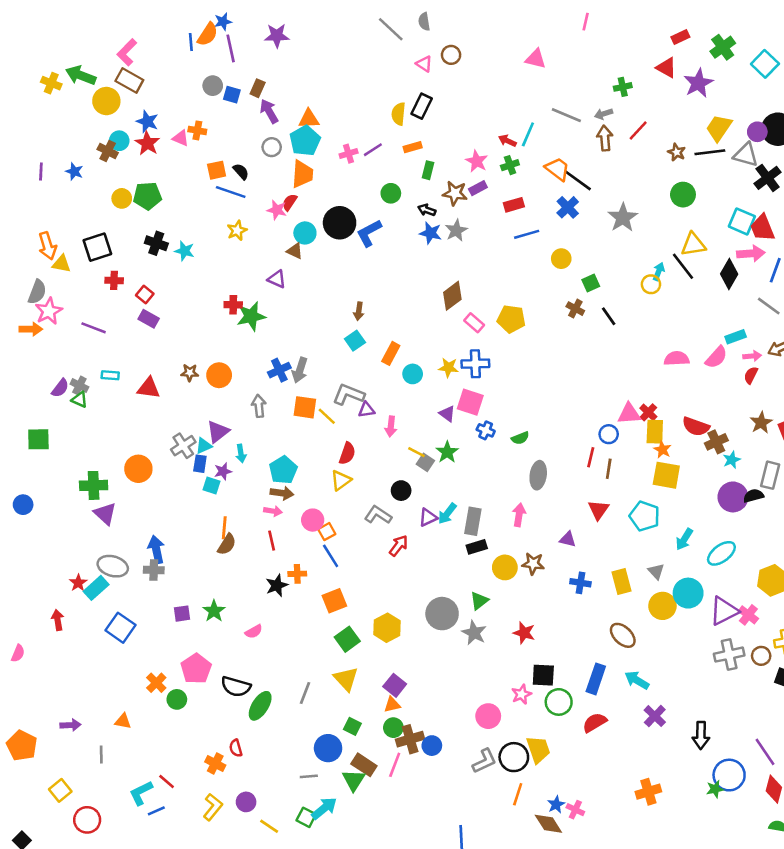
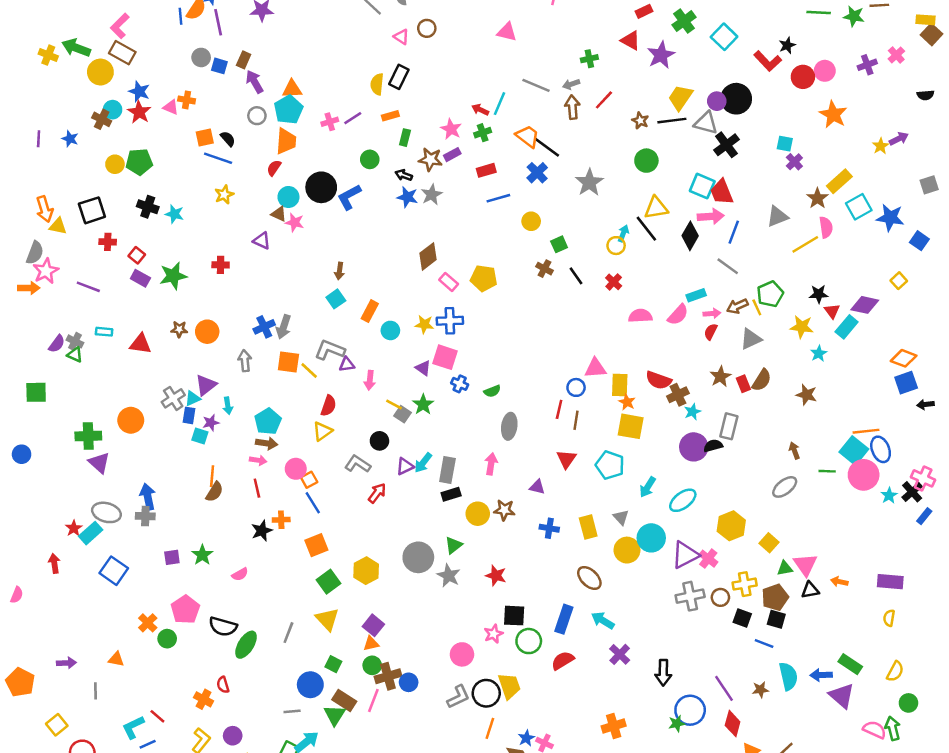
pink star: (277, 210) -> (295, 222), moved
green star: (251, 316) -> (173, 276), moved
red cross: (648, 412) -> (614, 282), moved

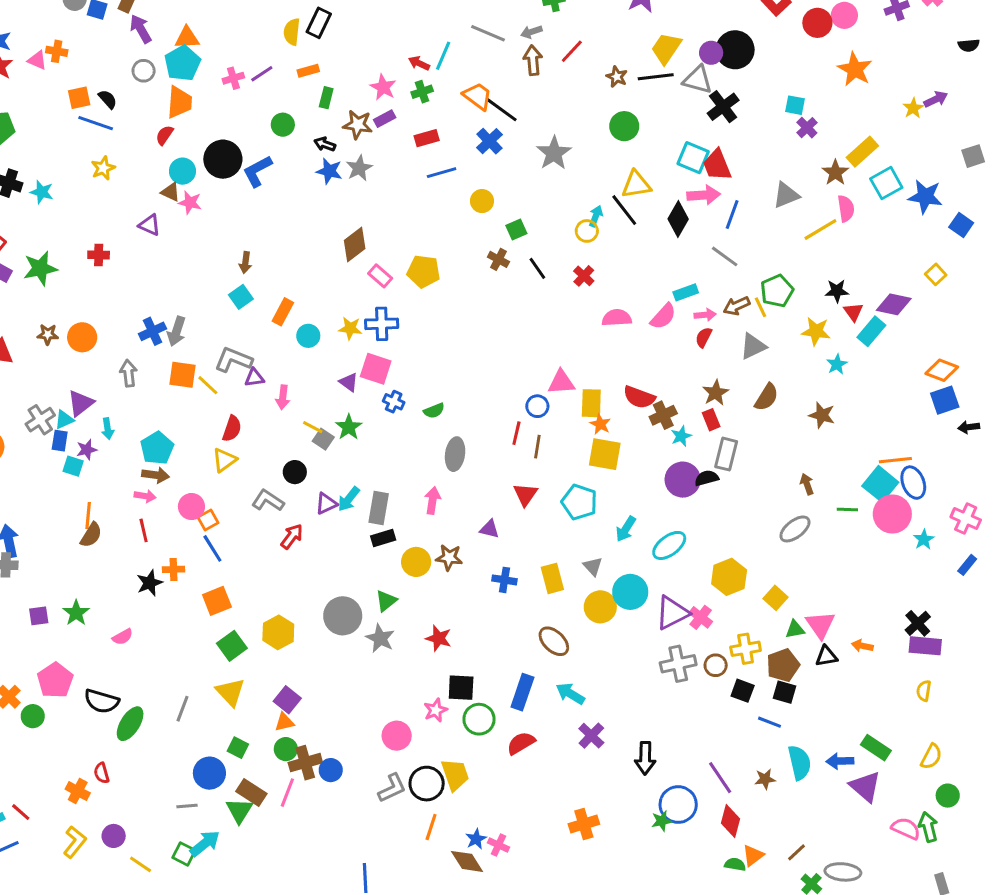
red rectangle: (743, 384) -> (711, 420), moved
black cross: (912, 492) -> (918, 623), moved

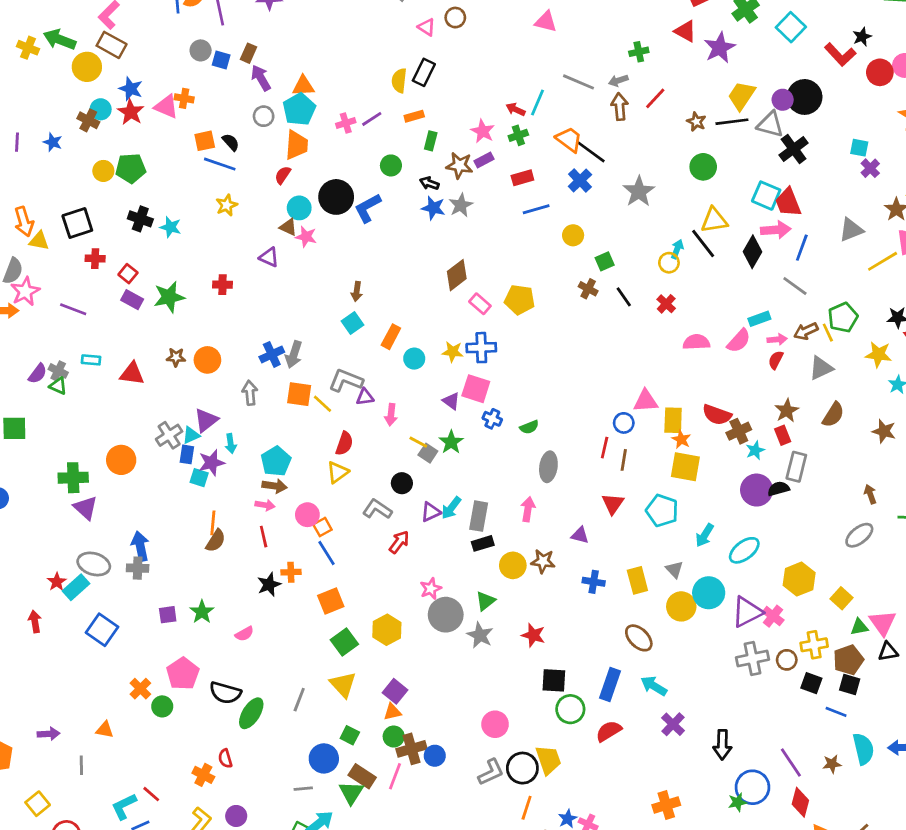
pink triangle: (37, 60) -> (166, 107), size x1.4
purple star: (87, 450) -> (212, 463), size x1.4
pink star: (436, 710) -> (431, 589), moved

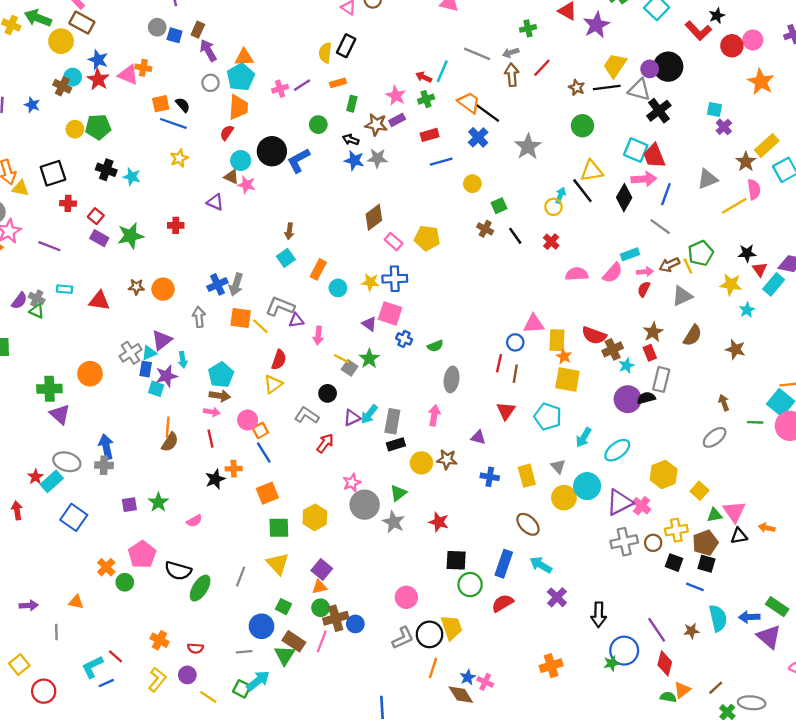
gray star: (461, 205) -> (377, 158), turned 30
green square: (344, 642) -> (279, 528), turned 35
red semicircle: (225, 758) -> (195, 648), moved, turned -70

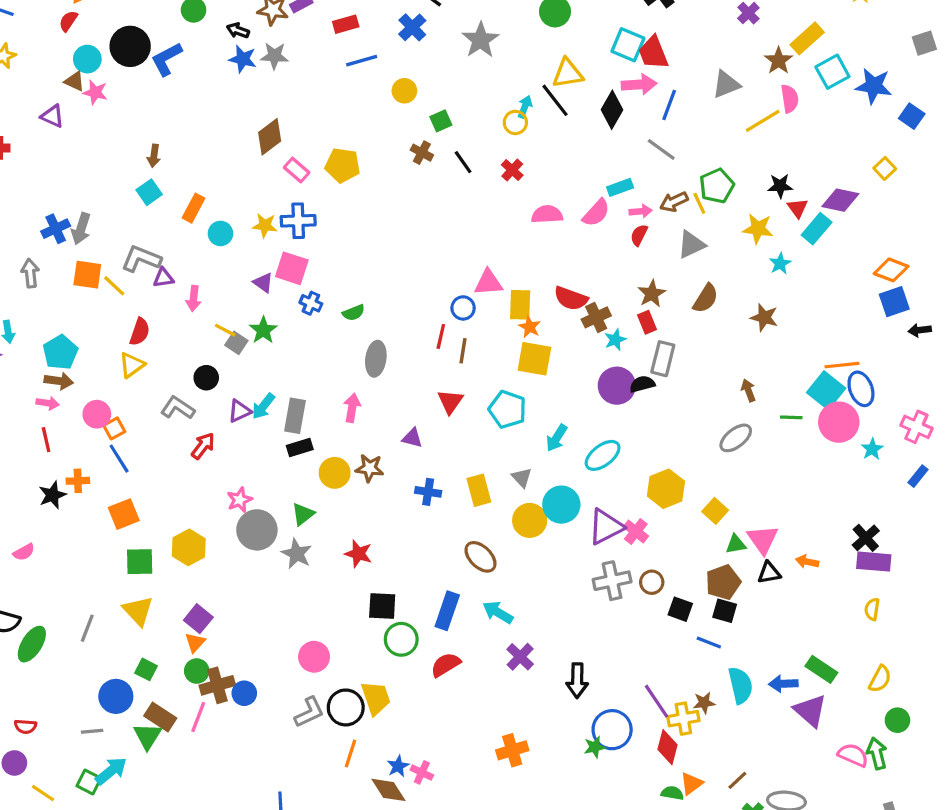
yellow cross: (676, 530) -> (683, 719), moved
orange triangle: (319, 587) -> (195, 642), turned -35

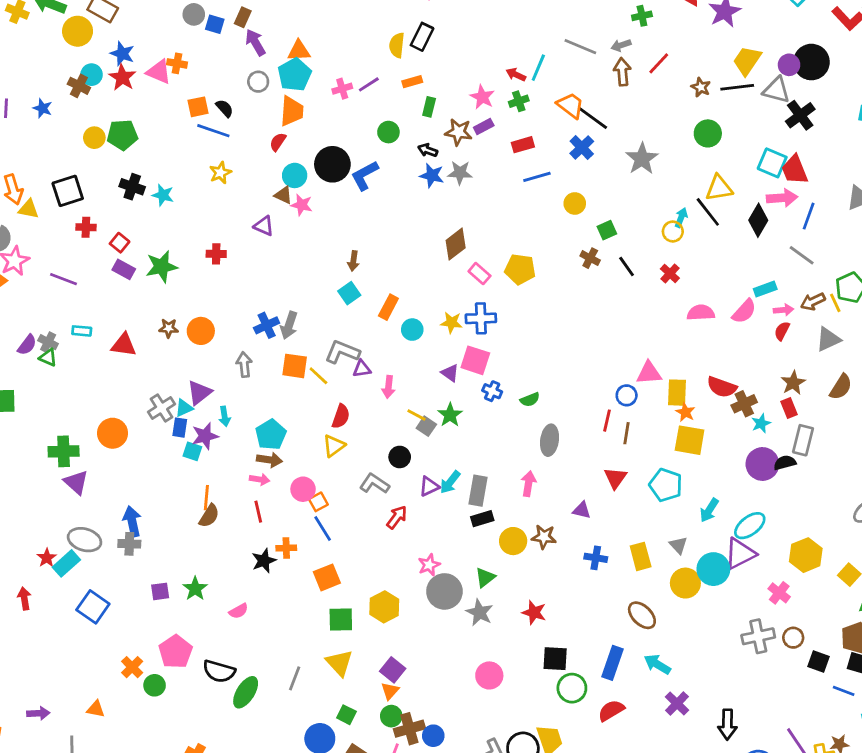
purple triangle: (606, 527) -> (740, 554), moved
pink circle: (314, 657) -> (489, 675), moved

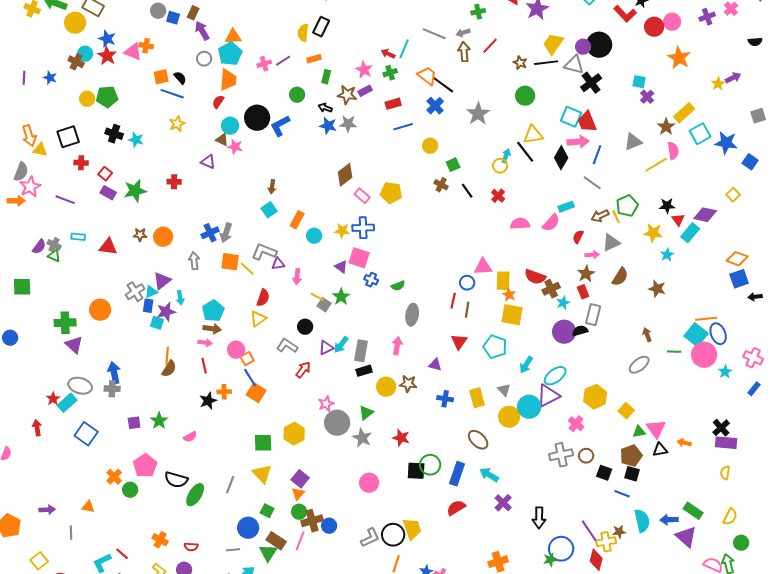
pink arrow: (783, 310) -> (592, 255), moved
orange square: (327, 577) -> (256, 393), moved, turned -36
green circle: (572, 688) -> (430, 465), moved

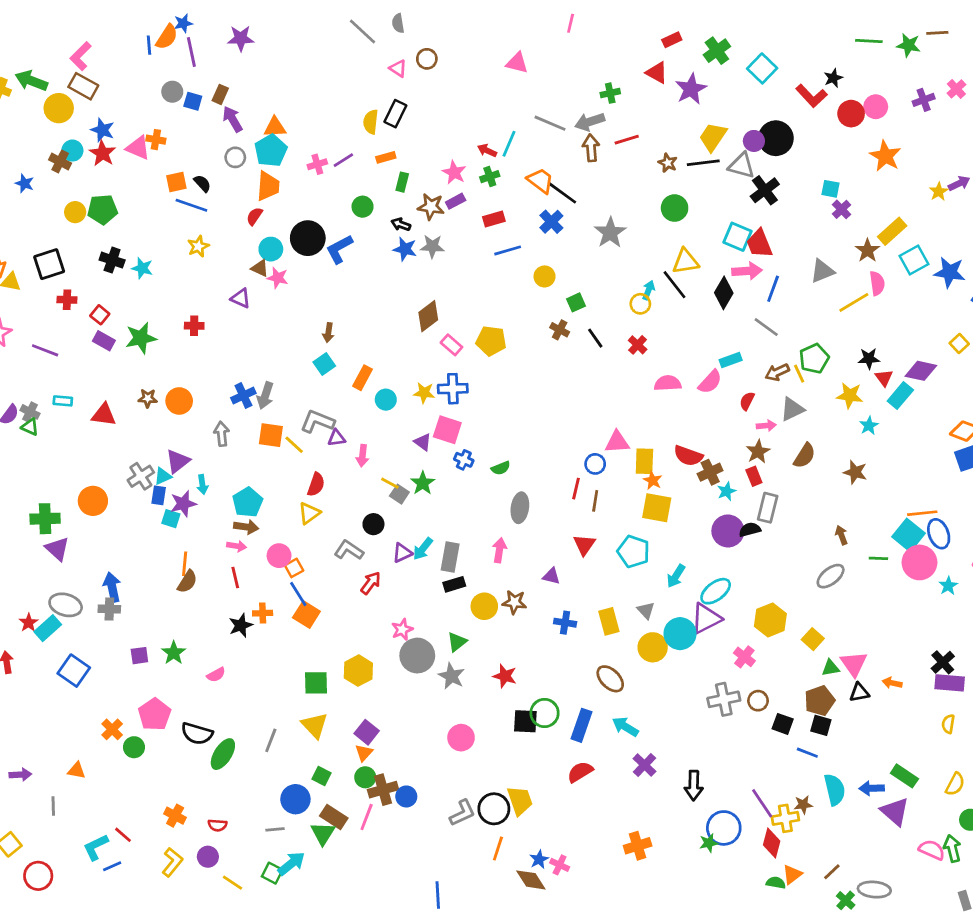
gray arrow: (463, 33) -> (590, 122), size x1.5
red line: (490, 46) -> (627, 140), turned 30

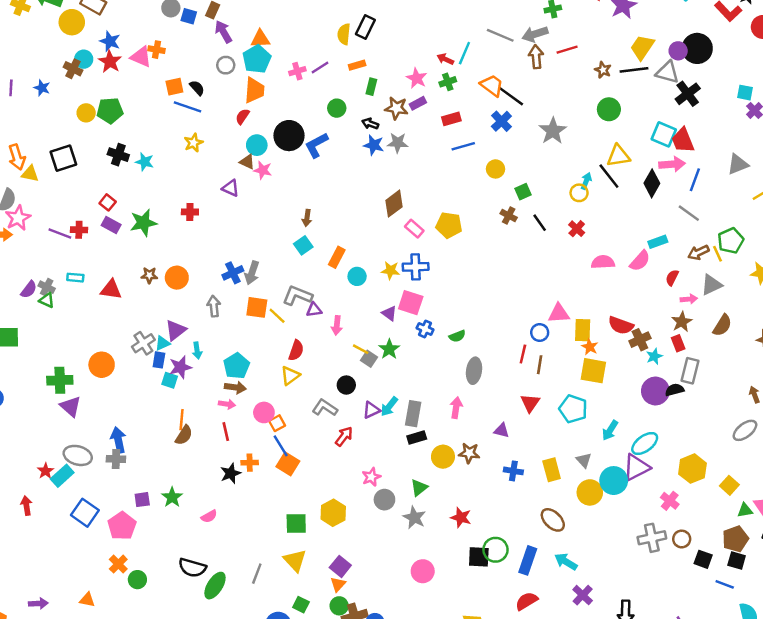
red cross: (67, 300) -> (79, 230), moved
gray circle: (417, 656) -> (384, 500), size x0.7
pink pentagon: (155, 714) -> (122, 526), moved

